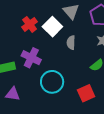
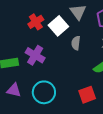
cyan circle: (52, 82) -> (44, 92), moved

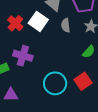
gray semicircle: (76, 43) -> (66, 25), moved
cyan circle: (44, 92) -> (55, 83), moved

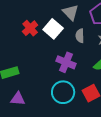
purple cross: (23, 56) -> (66, 62), moved

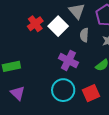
purple triangle: (18, 99) -> (18, 93), turned 35

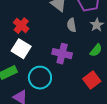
white square: (58, 26) -> (21, 49), moved
cyan circle: (63, 90) -> (40, 78), moved

